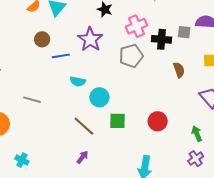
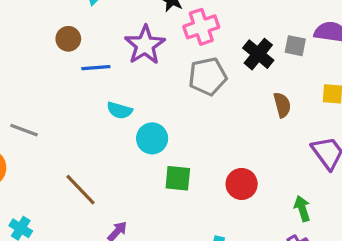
pink cross: (137, 26) -> (201, 27), moved
black cross: (161, 39) -> (258, 54), turned 30
gray line: (32, 100) -> (24, 130), moved
brown line: (84, 126) -> (80, 190), moved

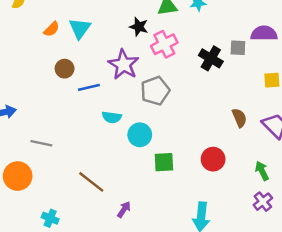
gray pentagon: (208, 76) -> (155, 91), moved
brown semicircle: (282, 105) -> (239, 118), moved

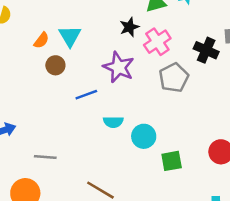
black star: (139, 27) -> (129, 27), turned -30
brown circle: (65, 69) -> (55, 65), moved
gray pentagon: (155, 91) -> (174, 78), moved

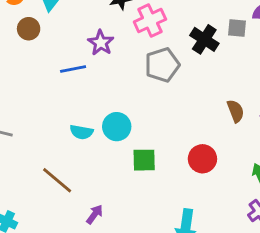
purple star: (119, 67) -> (101, 43), size x0.7
blue line: (86, 95) -> (73, 69), moved
cyan semicircle: (113, 122) -> (81, 132), moved

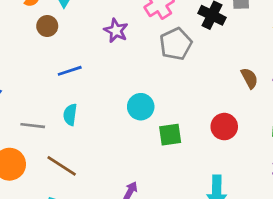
blue line: (73, 69) -> (70, 71), moved
cyan semicircle: (81, 132) -> (70, 115), moved, turned 95
brown line: (57, 180) -> (62, 166), moved

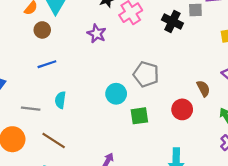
gray pentagon: (176, 44) -> (146, 74), moved, turned -30
blue line: (70, 71) -> (47, 64), moved
brown semicircle: (249, 78) -> (203, 88), moved

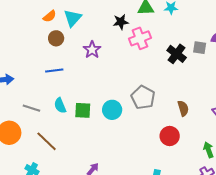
purple star: (97, 34) -> (92, 50), moved
brown semicircle: (203, 88) -> (183, 108), moved
cyan semicircle: (60, 100) -> (60, 106), turned -42
green square: (139, 116) -> (83, 110), moved

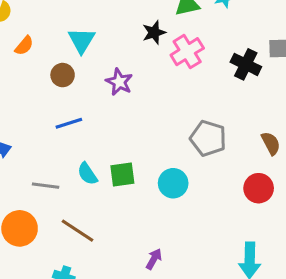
orange semicircle: (50, 16) -> (24, 46), moved
cyan circle: (112, 110) -> (173, 183), moved

